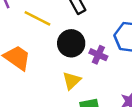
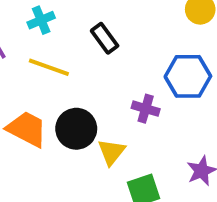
black circle: (71, 43) -> (76, 129), moved

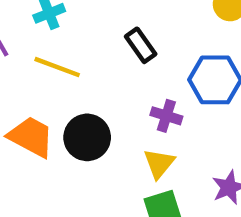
black rectangle: (105, 38) -> (141, 45), moved
yellow triangle: (111, 152) -> (159, 163), moved

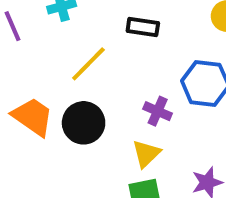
black rectangle: (141, 45) -> (143, 27), moved, turned -52
yellow line: (57, 67) -> (88, 64), moved, turned -72

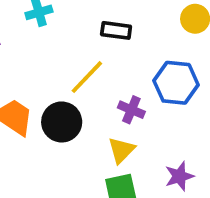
yellow line: (88, 64) -> (87, 77), moved

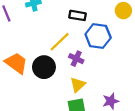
blue hexagon: (176, 83) -> (98, 36), moved
purple cross: (131, 110) -> (76, 59), moved

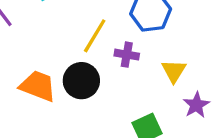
yellow triangle: (78, 85) -> (174, 71), moved

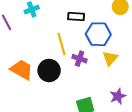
yellow line: (95, 36) -> (61, 44), turned -55
yellow triangle: (174, 71) -> (110, 58), moved

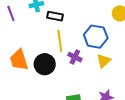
black rectangle: (76, 16) -> (55, 16), moved
orange trapezoid: (22, 70) -> (19, 60), turned -145

